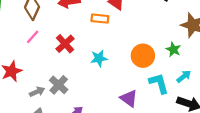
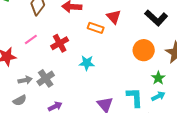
pink line: (33, 37) -> (31, 39), moved
green star: (173, 49) -> (158, 78), moved
orange circle: (143, 56) -> (144, 50), moved

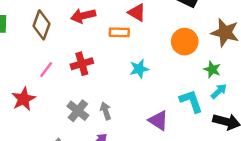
red cross: (60, 43) -> (82, 64), turned 30
cyan star: (87, 63) -> (139, 69), moved
gray arrow: (25, 80) -> (106, 111), moved, turned -80

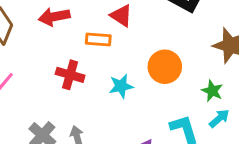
orange circle: (185, 42) -> (165, 67), moved
red cross: (82, 64) -> (70, 75), moved, turned 30

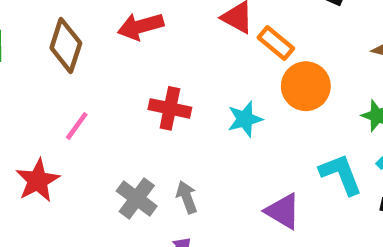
orange rectangle: (98, 40) -> (276, 43), moved, turned 40

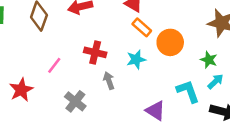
orange rectangle: (276, 43) -> (142, 27), moved
pink line: (77, 126) -> (54, 65), moved
gray arrow: (187, 197) -> (109, 81), moved

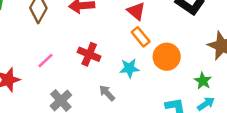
gray arrow: (109, 81) -> (107, 93), moved, turned -35

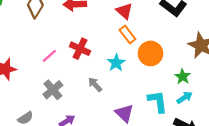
pink line: (46, 61) -> (49, 56), moved
cyan star: (129, 68) -> (116, 63), turned -30

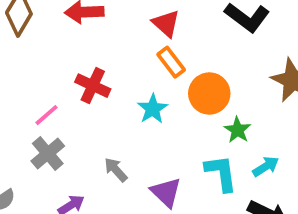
pink line: (49, 56) -> (47, 115), moved
green star: (183, 77) -> (238, 130), moved
gray arrow: (95, 84) -> (116, 170), moved

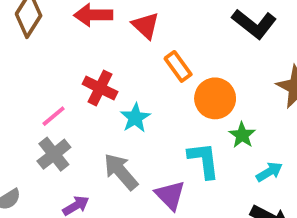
red triangle: (166, 23) -> (146, 25), moved
cyan star: (153, 109) -> (135, 118), moved
gray arrow: (116, 170) -> (121, 172), size x1.5
cyan L-shape: (221, 173) -> (204, 160), moved

